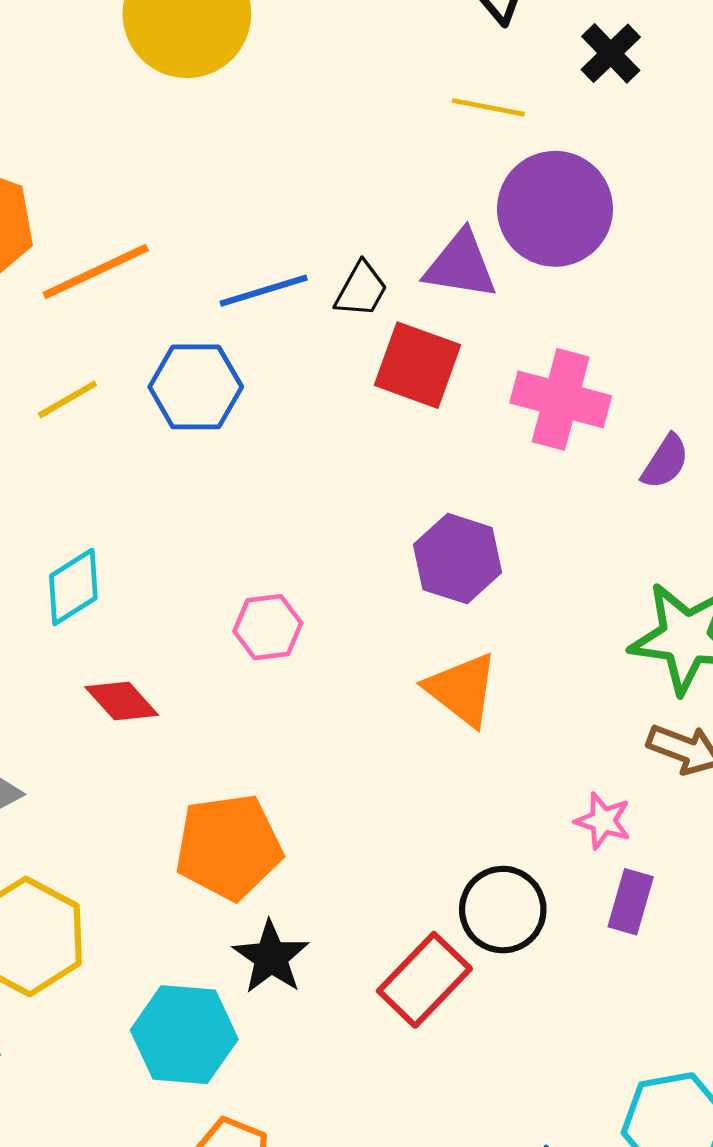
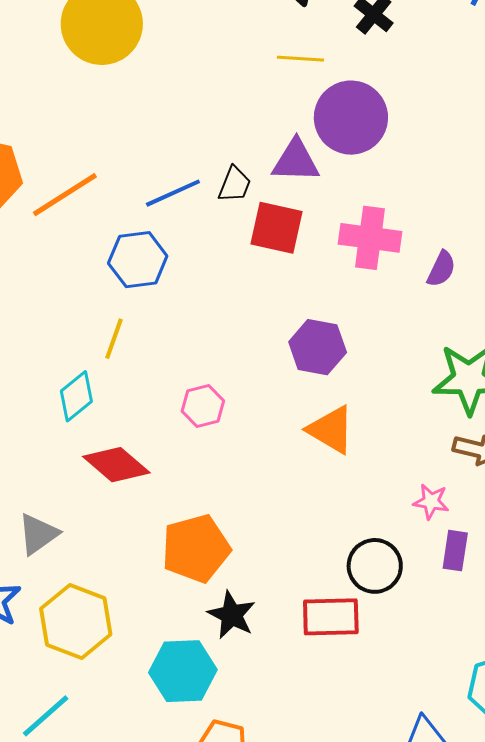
yellow line: (67, 399) -> (114, 339), moved, turned -33
red diamond: (122, 701) -> (116, 465), size x1.4
red rectangle: (424, 980) -> (331, 617), turned 52

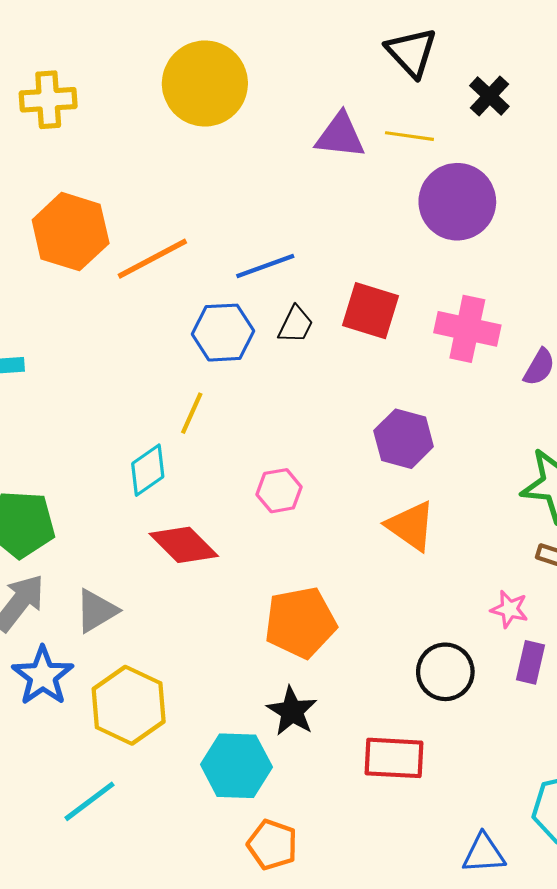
purple triangle: (296, 161) -> (340, 136), moved
black trapezoid: (235, 184) -> (296, 325), moved
orange pentagon: (196, 548) -> (300, 622), moved
red rectangle: (331, 617) -> (394, 758), moved

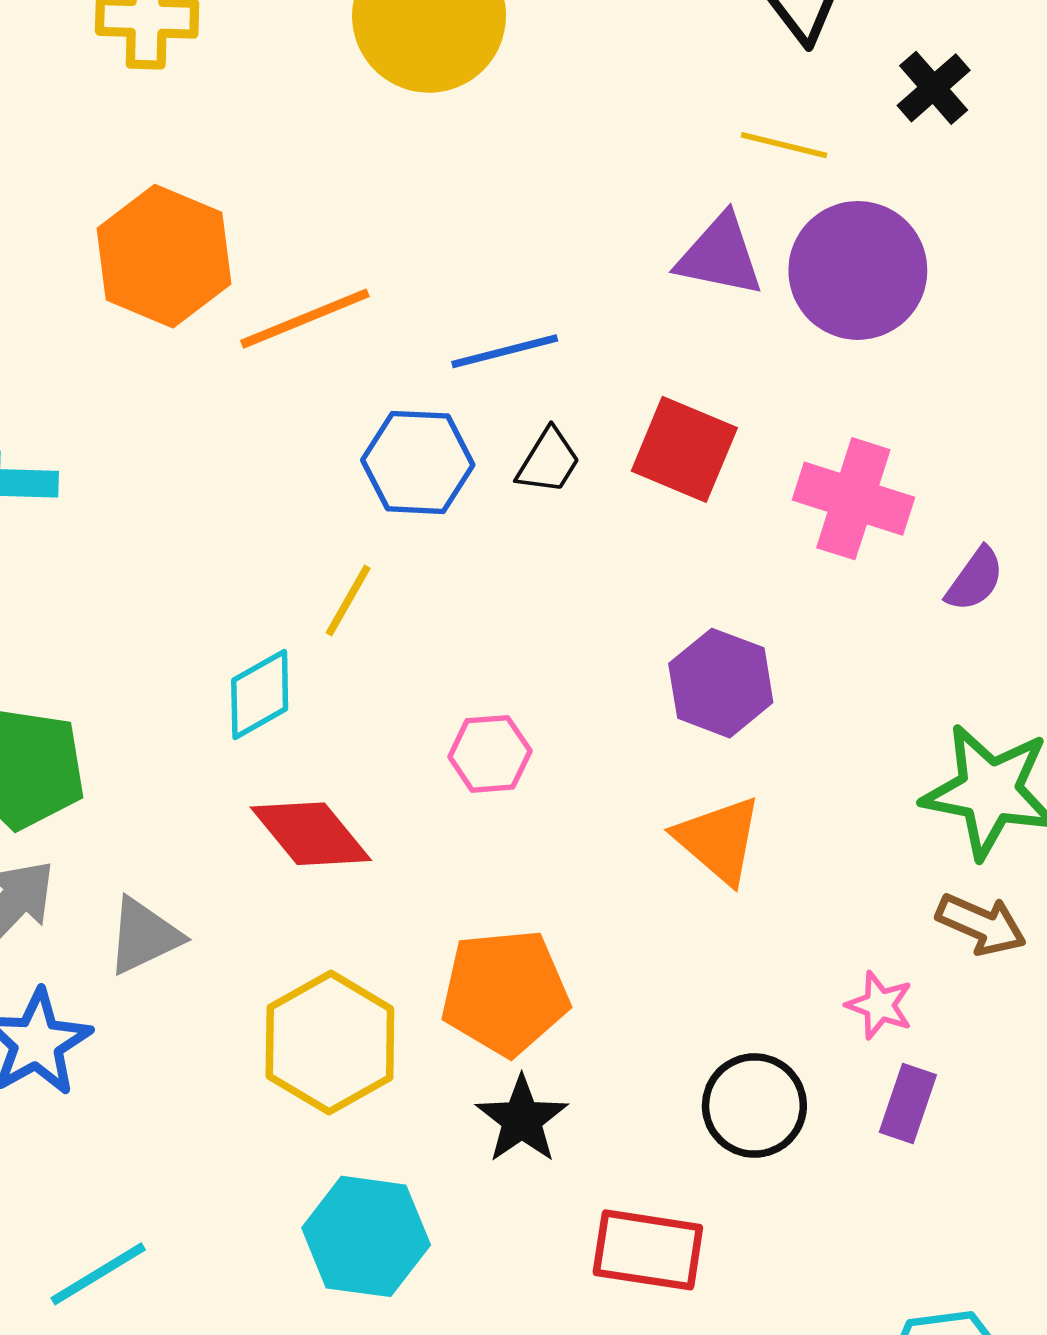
purple triangle: (340, 136) -> (720, 256), moved
yellow hexagon: (129, 705) -> (330, 1042), moved
black star: (292, 711) -> (522, 1119), moved

